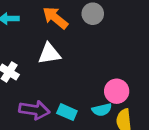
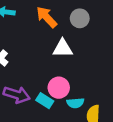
white triangle: (49, 54) -> (63, 48), moved
pink circle: (117, 91) -> (59, 88), moved

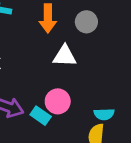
orange arrow: (47, 17) -> (48, 18), turned -140
cyan semicircle: (75, 103) -> (104, 114), moved

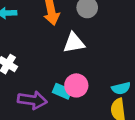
cyan rectangle: (41, 116) -> (62, 91), moved

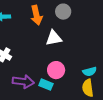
cyan rectangle: (62, 91) -> (46, 85), moved

